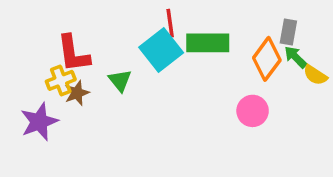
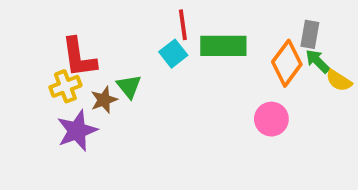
cyan square: (161, 50) -> (173, 54), size x0.6
brown star: (77, 93) -> (104, 100), moved
purple star: (39, 122) -> (77, 131), moved

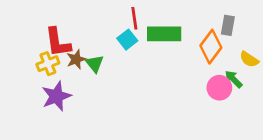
green arrow: (318, 61) -> (234, 79), moved
brown star: (104, 100) -> (76, 59), moved
pink circle: (271, 119) -> (219, 88), moved

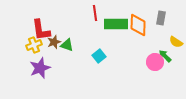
cyan square: (127, 40) -> (99, 56), moved
orange diamond: (211, 47) -> (138, 25), moved, turned -35
green triangle: (95, 64) -> (67, 45), turned -32

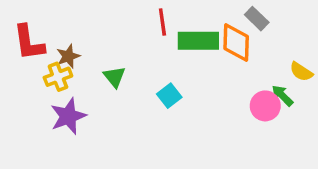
gray rectangle: (161, 18) -> (257, 19), moved, turned -56
red L-shape: (41, 30) -> (29, 43), moved
brown star: (54, 42) -> (68, 56), moved
green triangle: (67, 45) -> (114, 77), turned 32

